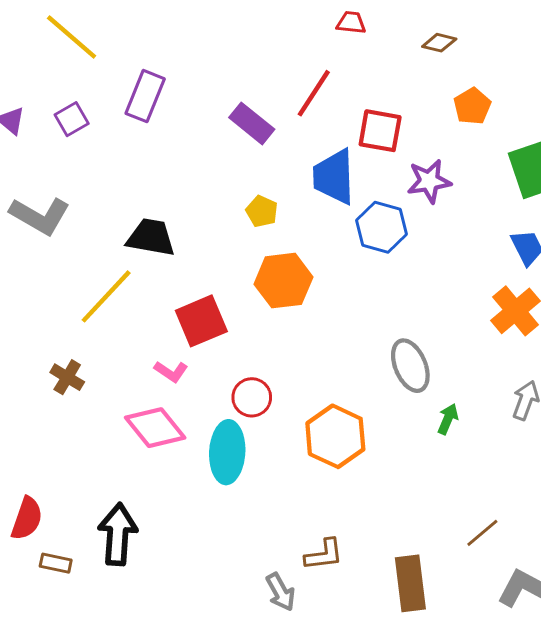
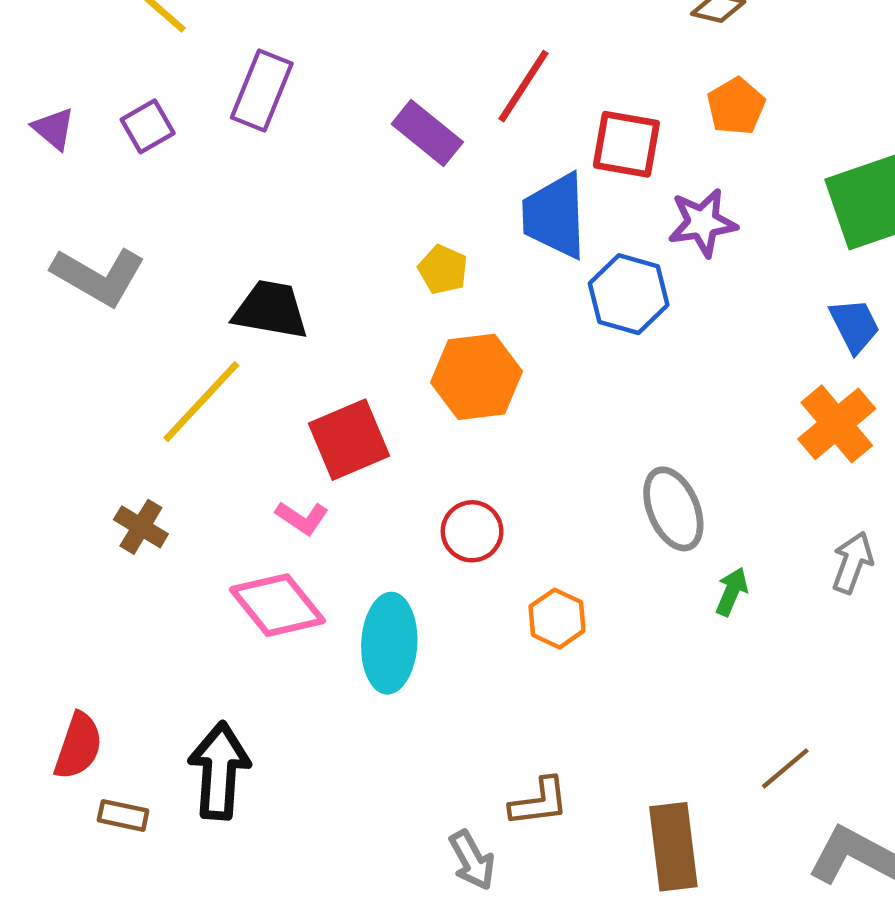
orange pentagon: (472, 106) -> (736, 106), moved
red circle: (252, 397) -> (472, 531), moved
orange hexagon: (335, 436) -> (557, 619), size x0.6

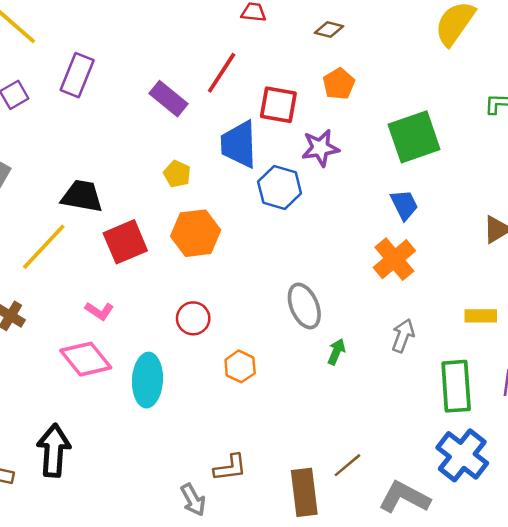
red square: (349, 440) -> (125, 242), moved
brown line: (785, 768) -> (347, 465), moved

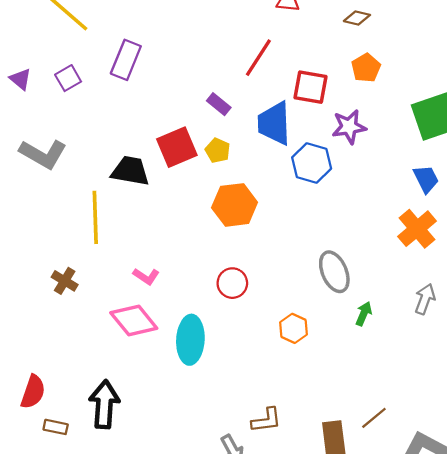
purple rectangle: (168, 99) -> (219, 104), moved, size x0.7
red square: (125, 242) -> (177, 147), moved
yellow line: (44, 247) -> (95, 217), turned -45
orange hexagon: (240, 366) -> (294, 328), moved

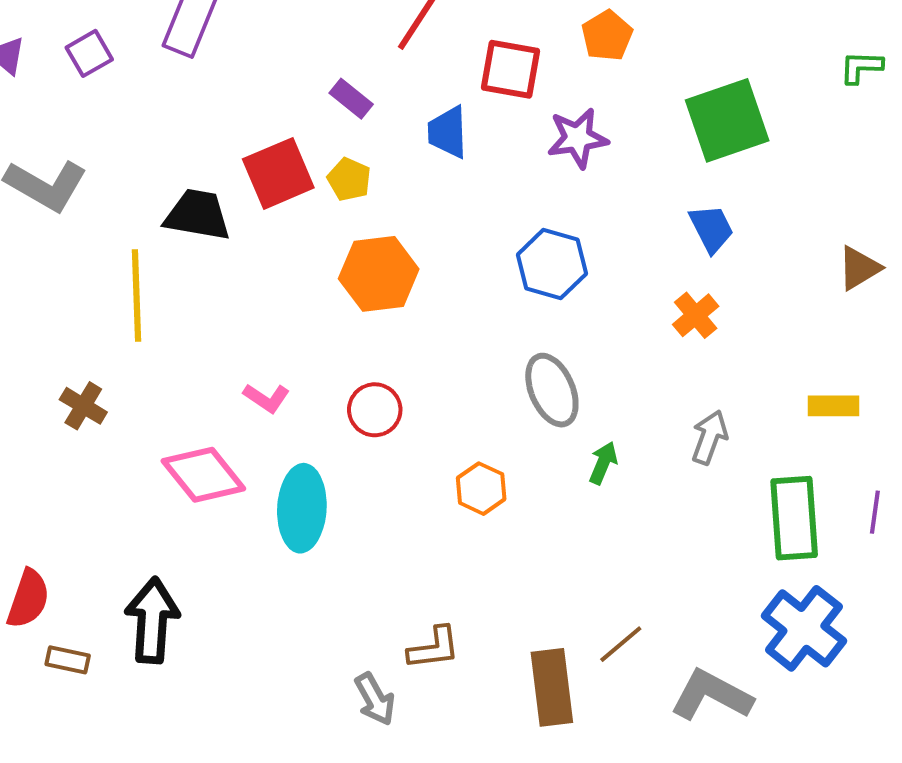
blue trapezoid: (274, 123) -> (448, 132), size x0.7
blue hexagon: (312, 163) -> (552, 264), moved
orange cross: (417, 229) -> (696, 315), size x0.7
pink L-shape: (146, 276) -> (266, 398), moved

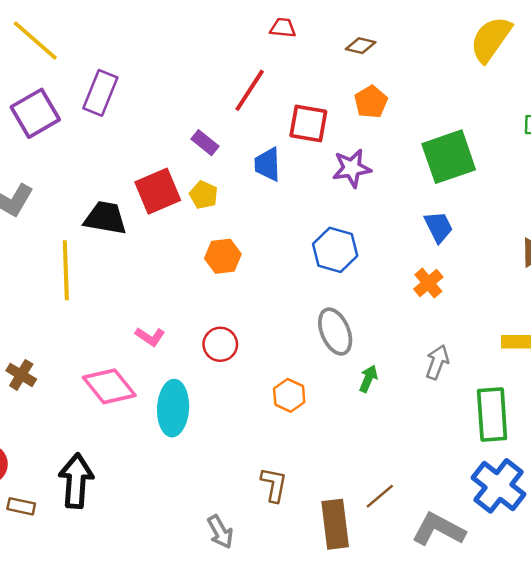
purple square: (89, 53) -> (35, 113), size x1.6
orange hexagon: (379, 274) -> (223, 256), size x0.7
brown cross: (83, 406) -> (21, 375), moved
brown L-shape: (434, 648) -> (274, 485), moved, turned -72

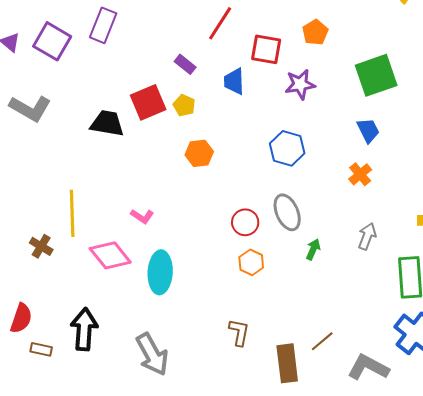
purple square: (35, 113) -> (52, 41), turned -30
yellow line: (66, 270) -> (72, 213), moved
red circle: (220, 344) -> (245, 222), moved
gray arrow: (220, 532) -> (152, 354), moved, size x1.6

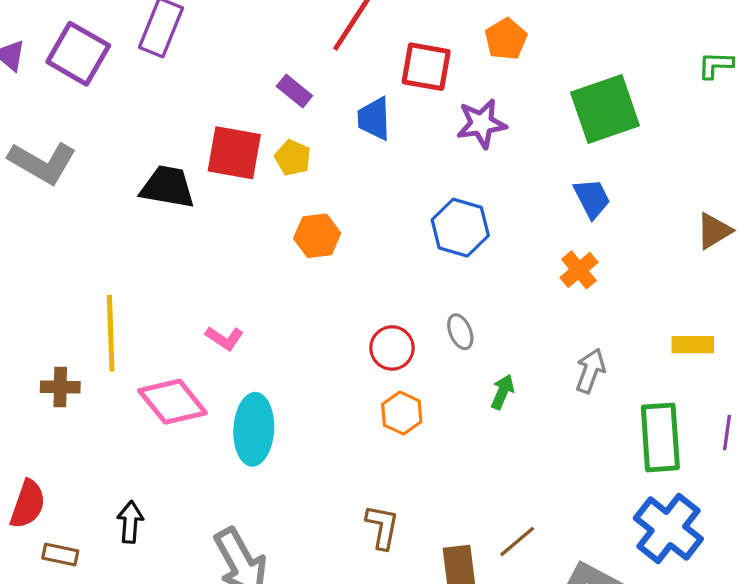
red square: (148, 102) -> (234, 153), turned 33
gray ellipse: (287, 212) -> (460, 332), size x0.6
brown cross: (41, 246) -> (60, 387), turned -30
black arrow: (84, 329) -> (130, 522), size x0.6

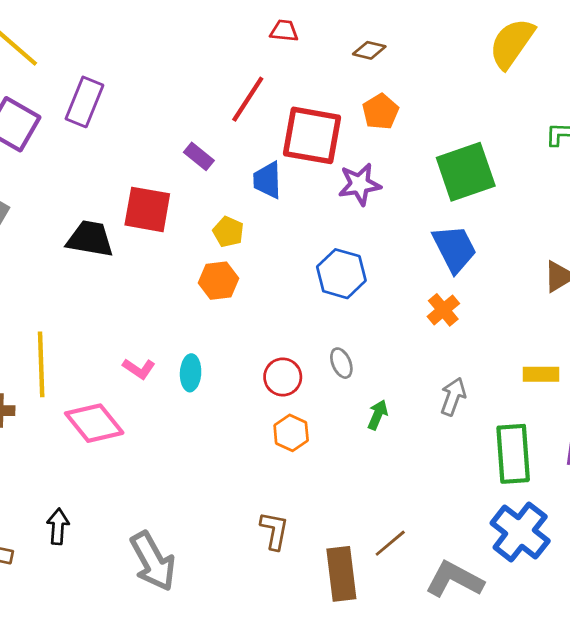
red square: (426, 67) -> (312, 135), size x1.4
yellow pentagon: (293, 158) -> (228, 232), moved
blue trapezoid: (592, 198) -> (454, 249), size x1.4
cyan ellipse: (254, 429) -> (191, 373), moved, size x0.6

